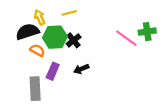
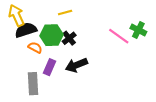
yellow arrow: (40, 17) -> (16, 15), moved, size x1.5
green cross: (147, 32) -> (138, 30), turned 35
black arrow: (81, 69) -> (76, 65), size x1.5

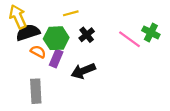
black cross: (69, 38) -> (87, 35), moved
purple rectangle: (50, 67) -> (56, 58), moved

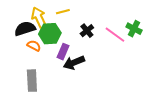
yellow arrow: (18, 17) -> (39, 18), moved
black cross: (87, 35) -> (87, 31), moved
purple rectangle: (56, 58) -> (63, 52), moved

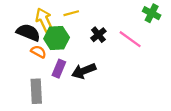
black semicircle: (25, 29) -> (28, 32), turned 40
green cross: (134, 29) -> (152, 13), moved
purple rectangle: (63, 52) -> (59, 69), moved

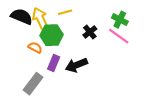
green cross: (152, 13) -> (120, 20), moved
black semicircle: (28, 32) -> (22, 16), moved
gray rectangle: (36, 91) -> (33, 84), turned 40

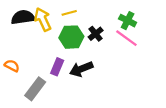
black semicircle: (22, 16) -> (23, 17), turned -30
green hexagon: (52, 35) -> (71, 37), moved
orange semicircle: (35, 48) -> (12, 66), moved

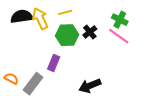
orange semicircle: (12, 66) -> (11, 79), moved
black arrow: (81, 69) -> (90, 86), moved

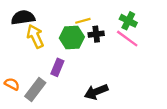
yellow line: (65, 12) -> (83, 21), moved
yellow arrow: (40, 19) -> (35, 36), moved
black cross: (90, 32) -> (96, 34), turned 32

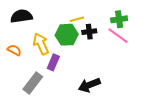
green cross: (128, 21) -> (119, 19), turned -35
yellow arrow: (35, 36) -> (41, 44), moved
orange semicircle: (12, 84) -> (14, 50), moved

